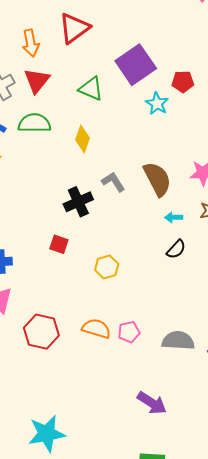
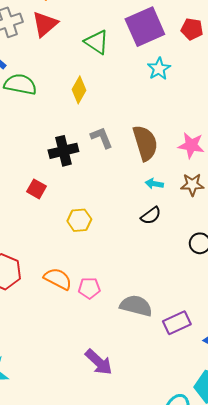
red pentagon: (183, 82) -> (192, 29), moved
green semicircle: (34, 123) -> (20, 84), moved

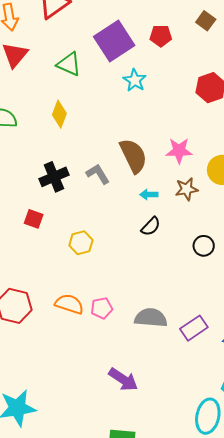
gray L-shape: (102, 138) -> (98, 174), moved

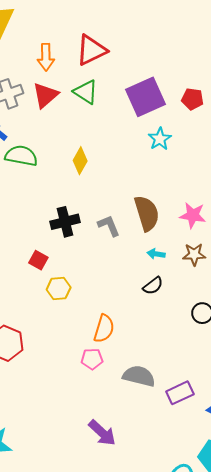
green triangle: (69, 64) -> (86, 92), moved
yellow hexagon: (81, 243) -> (59, 289), moved
orange semicircle: (69, 304) -> (104, 329), moved, turned 80

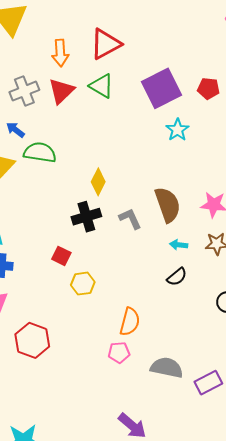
yellow diamond: (80, 161) -> (98, 182), moved

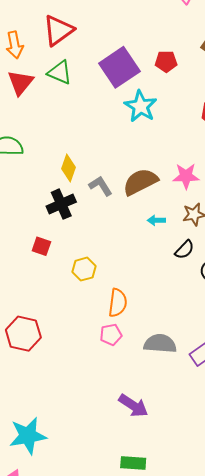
cyan star: (177, 130) -> (141, 106), size x1.4
brown semicircle: (168, 205) -> (140, 182), turned -90
gray L-shape: (130, 219) -> (101, 186), moved
black semicircle: (177, 277) -> (185, 250), moved
yellow hexagon: (83, 284) -> (84, 269), moved

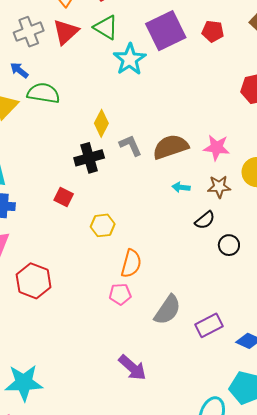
cyan star: (141, 106) -> (130, 59), moved
gray semicircle: (160, 344) -> (168, 310), turned 112

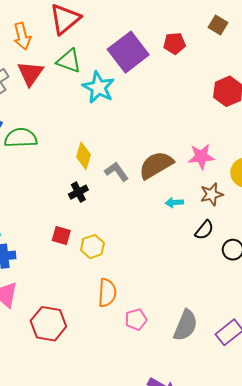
black cross: (89, 158) -> (78, 192), size x0.7
yellow hexagon: (103, 225) -> (92, 247), moved
orange semicircle: (131, 263) -> (107, 293), moved

